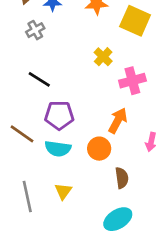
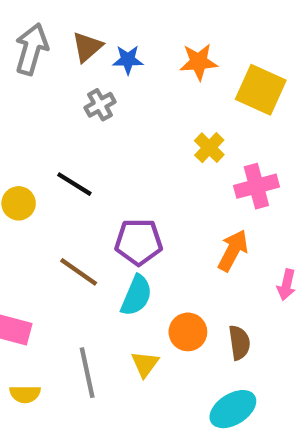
black line: (39, 79) -> (74, 184), moved
cyan semicircle: (58, 149) -> (136, 295), turned -75
orange circle: (99, 149) -> (188, 332), moved

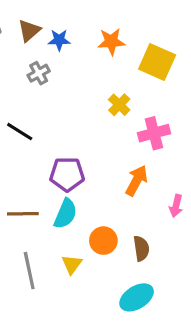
brown line: (79, 272) -> (23, 214), moved, turned -36

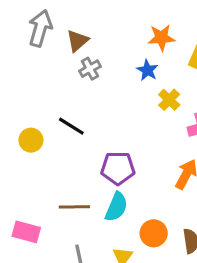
brown triangle: (29, 30) -> (78, 41), moved
blue star: (59, 40) -> (147, 70), moved, turned 30

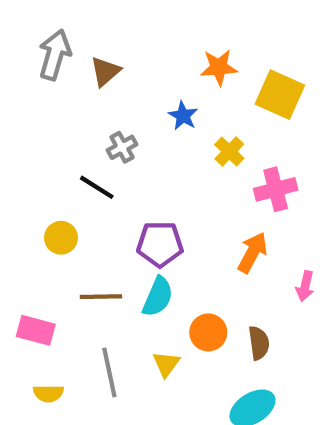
gray cross: (90, 69) -> (122, 147), moved
blue star: (147, 70) -> (183, 116), moved
yellow circle: (31, 140) -> (61, 238), moved

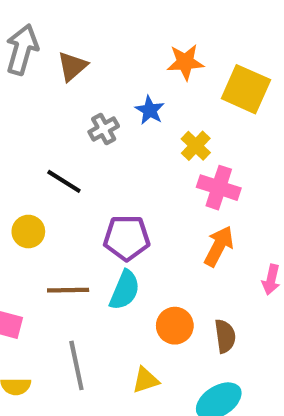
gray cross: (122, 147) -> (104, 129), moved
pink cross: (276, 189) -> (219, 188), moved, turned 33
yellow triangle: (166, 364) -> (146, 380), moved, turned 36

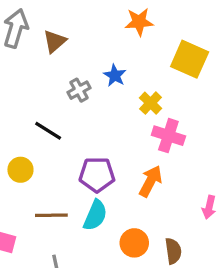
orange star: (185, 62) -> (139, 22), moved
orange arrow: (219, 246) -> (151, 181), moved

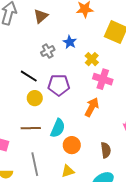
brown triangle: (55, 41) -> (41, 16), moved
yellow circle: (20, 170) -> (35, 98), moved
purple pentagon: (97, 175) -> (59, 85), moved
orange circle: (134, 243) -> (72, 145), moved

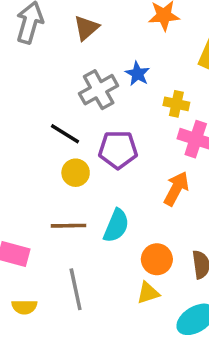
gray cross: (48, 51) -> (99, 90), size x1.5
yellow cross: (92, 59) -> (176, 104), turned -32
orange circle: (72, 145) -> (157, 259), moved
yellow triangle: (68, 171) -> (148, 293), moved

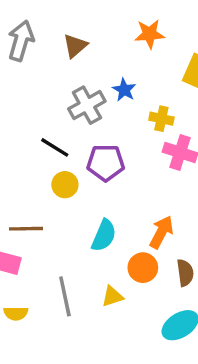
orange arrow: (176, 189) -> (161, 232), moved
brown line: (69, 226) -> (26, 229), moved
yellow triangle: (148, 293) -> (112, 296), moved

